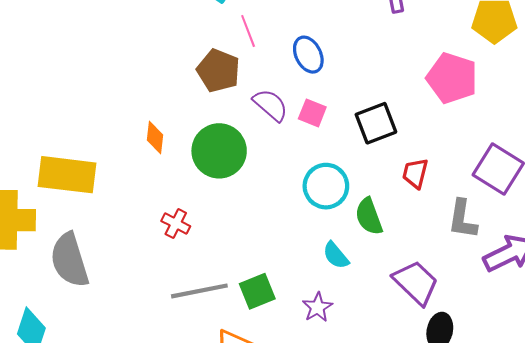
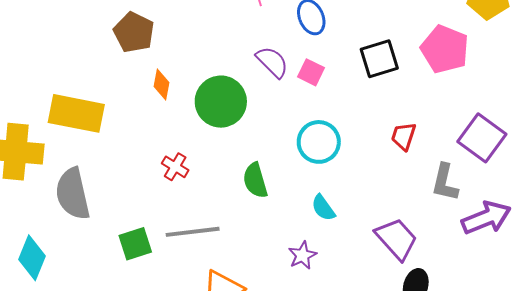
brown pentagon: (218, 71) -> (134, 32), moved
black square: (376, 123) -> (379, 59), moved
green semicircle: (369, 216) -> (255, 180), moved
green square: (257, 291) -> (135, 244), moved

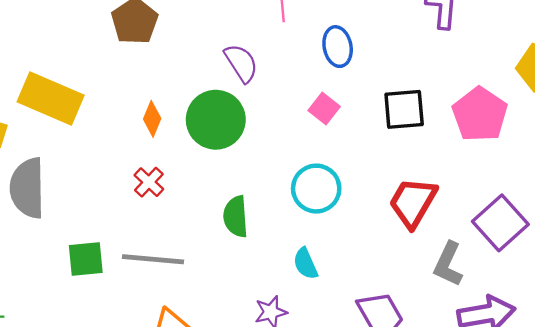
purple semicircle: (272, 62) -> (241, 63), moved
orange diamond: (161, 85) -> (152, 119), moved
red trapezoid: (404, 136) -> (413, 202), size x1.6

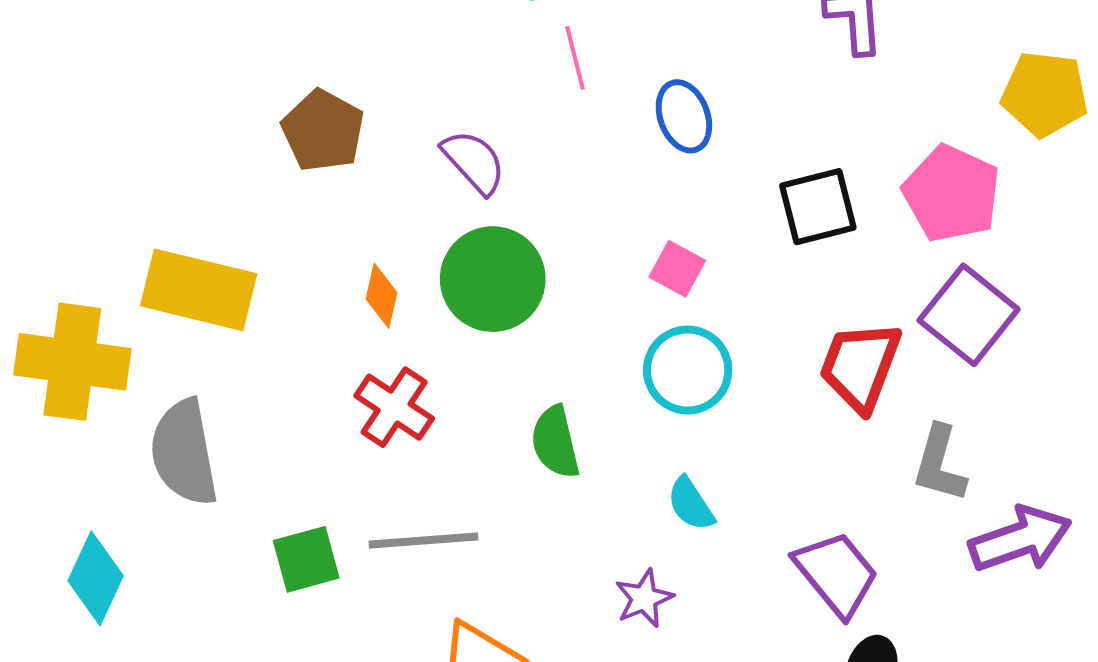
purple semicircle: (241, 63) -> (474, 162), moved
pink square: (324, 108) -> (677, 269), moved
red cross: (149, 182) -> (394, 407), size x1.4
purple square: (500, 223) -> (969, 315), moved

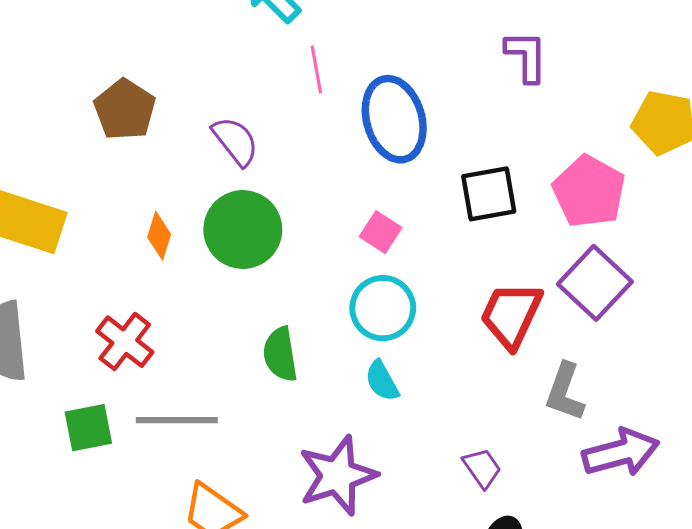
blue ellipse: (684, 116) -> (394, 119), size x1.6
red cross: (394, 407) -> (125, 342), moved
cyan semicircle: (691, 504) -> (382, 381), moved
purple trapezoid: (836, 574) -> (482, 468), size x0.6
purple star: (644, 598) -> (338, 476), size x1.8

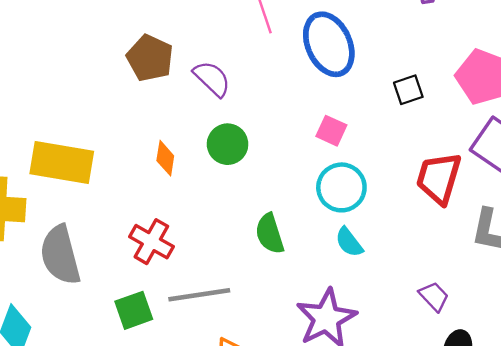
brown pentagon: (125, 110) -> (150, 58), moved
black square: (489, 194) -> (408, 90), size x0.7
green circle: (243, 230) -> (228, 144), size x0.7

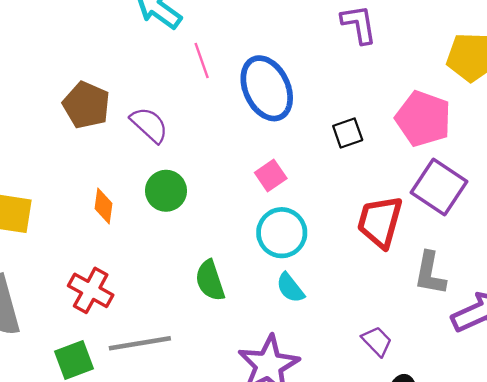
pink square: (331, 131) -> (271, 176), turned 32

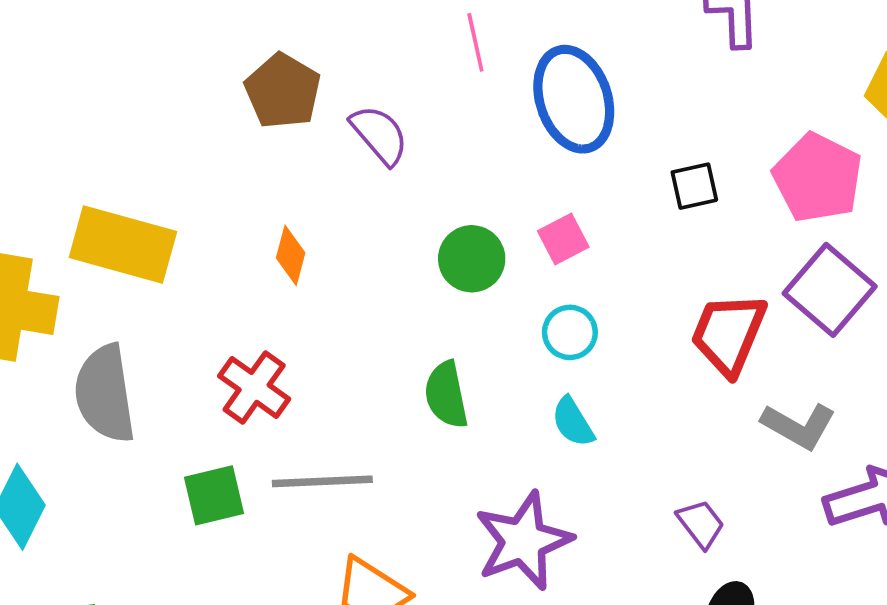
green circle: (166, 191) -> (472, 259), moved
cyan circle: (282, 233) -> (570, 332), size x0.7
gray L-shape: (430, 273) -> (799, 426), turned -78

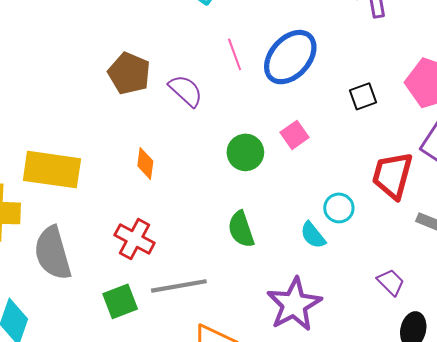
pink line: (475, 42) -> (235, 54), moved
blue ellipse: (574, 99) -> (290, 57), turned 68
cyan circle: (570, 332) -> (339, 208), moved

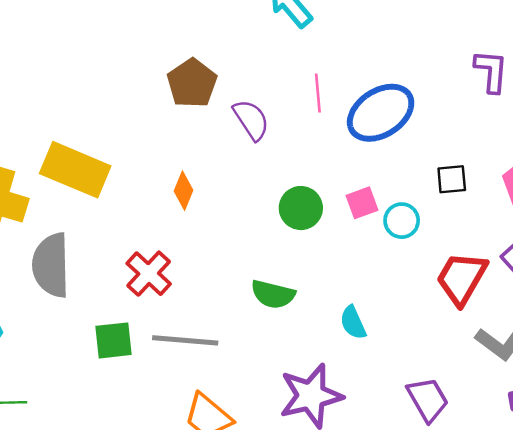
cyan circle: (339, 208) -> (402, 221), moved
green semicircle: (241, 229) -> (273, 294), turned -72
purple trapezoid: (391, 282) -> (428, 399), size x1.4

